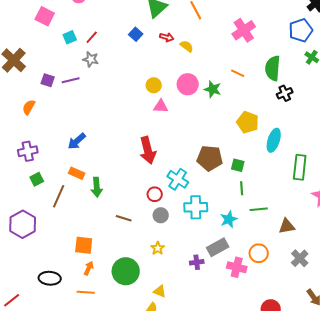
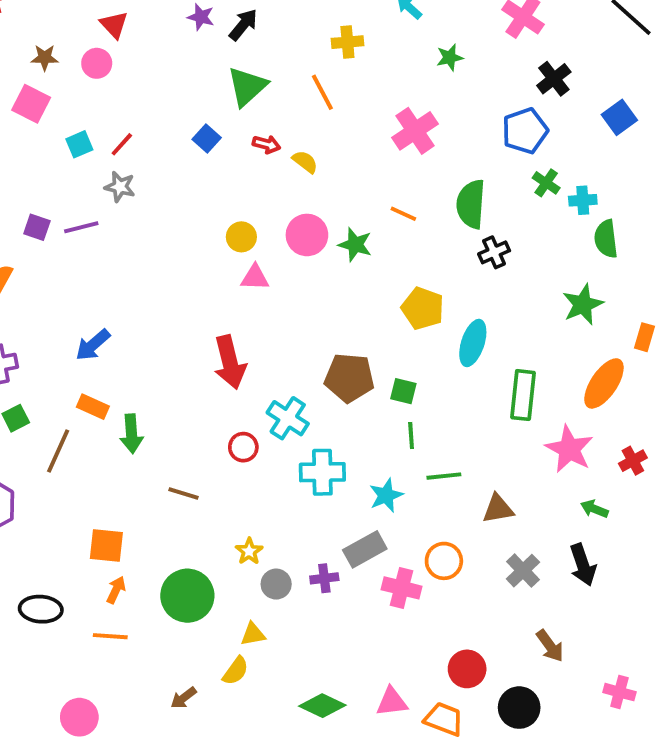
gray circle: (161, 215) -> (276, 584), moved
yellow triangle: (160, 291) -> (253, 634), turned -32

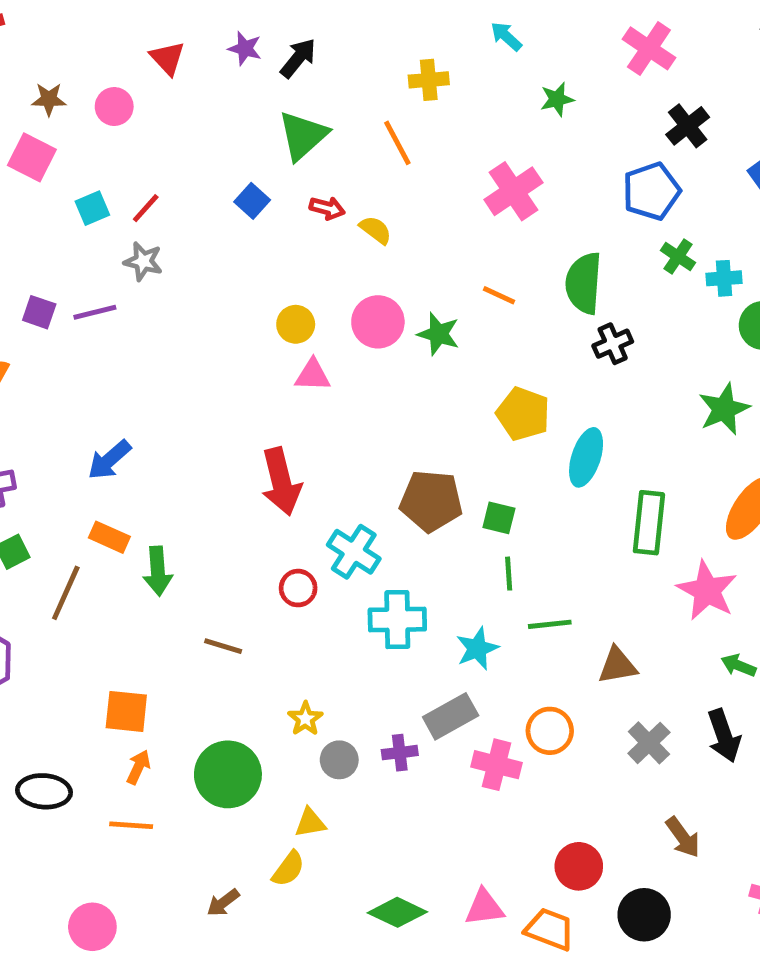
red triangle: (114, 25) -> (167, 58), moved

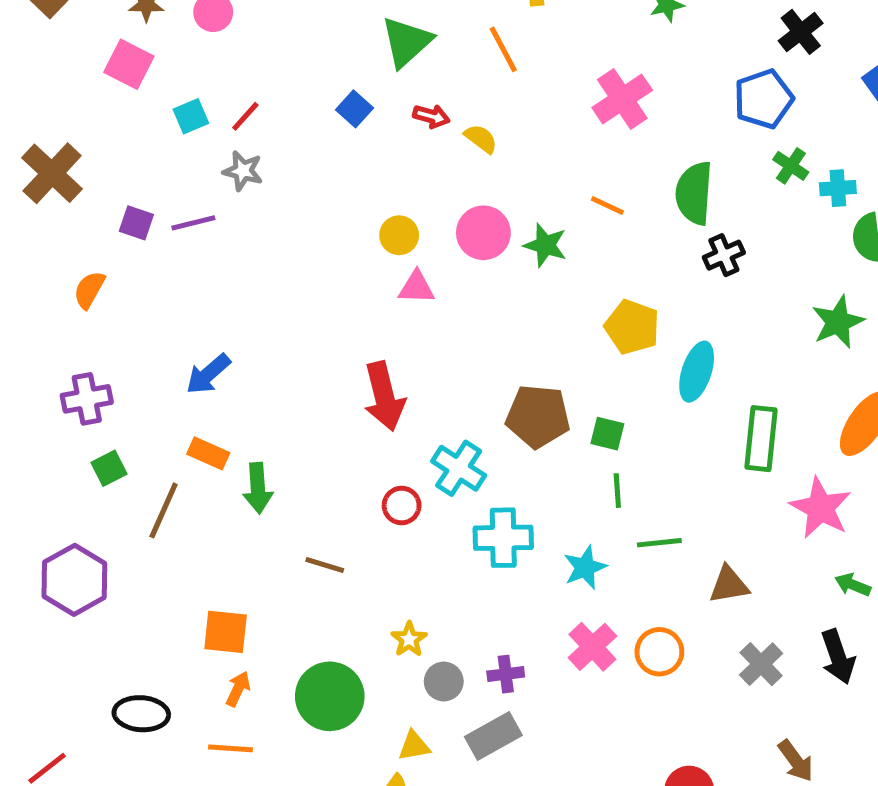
gray rectangle: (451, 716) -> (493, 736), moved
pink cross: (497, 765) -> (592, 647), moved, turned 33

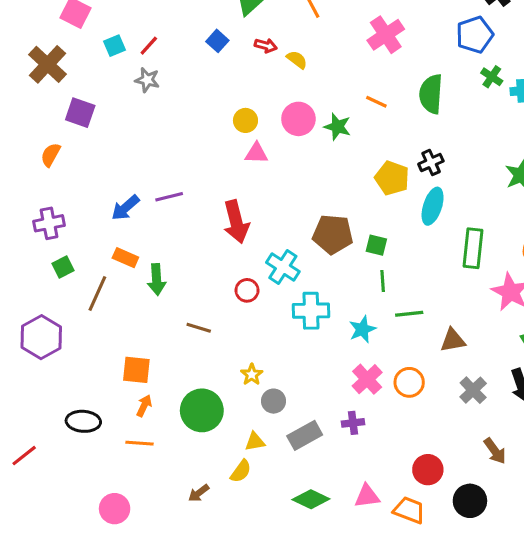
brown cross: (52, 173) -> (47, 64), moved
purple square: (136, 223) -> (80, 113), size x1.4
purple line: (193, 223) -> (169, 197), moved
black cross: (724, 255) -> (431, 163), moved
purple cross: (506, 674) -> (353, 423), moved

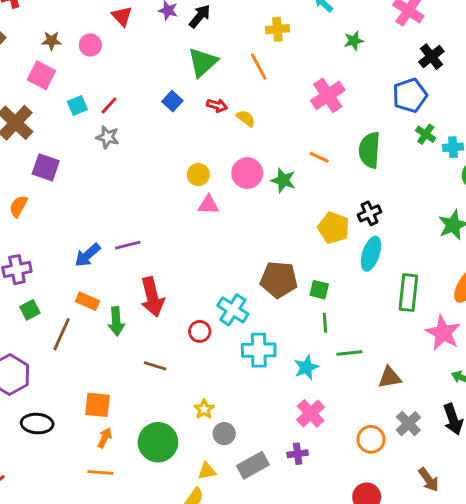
red arrow: (236, 222) -> (152, 297), moved
orange circle: (409, 382) -> (371, 439), moved
black ellipse: (83, 421) -> (37, 424), moved

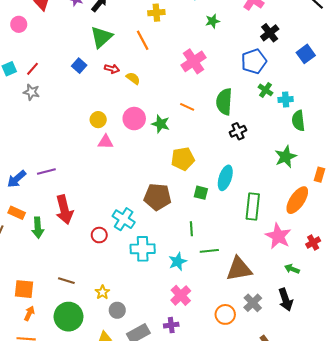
black cross: (370, 213) -> (238, 131), moved
yellow pentagon: (334, 228) -> (183, 159), moved, turned -30
green square: (319, 290) -> (201, 193), moved
brown line: (155, 366) -> (66, 281), moved
brown triangle: (390, 377) -> (239, 269), size x1.5

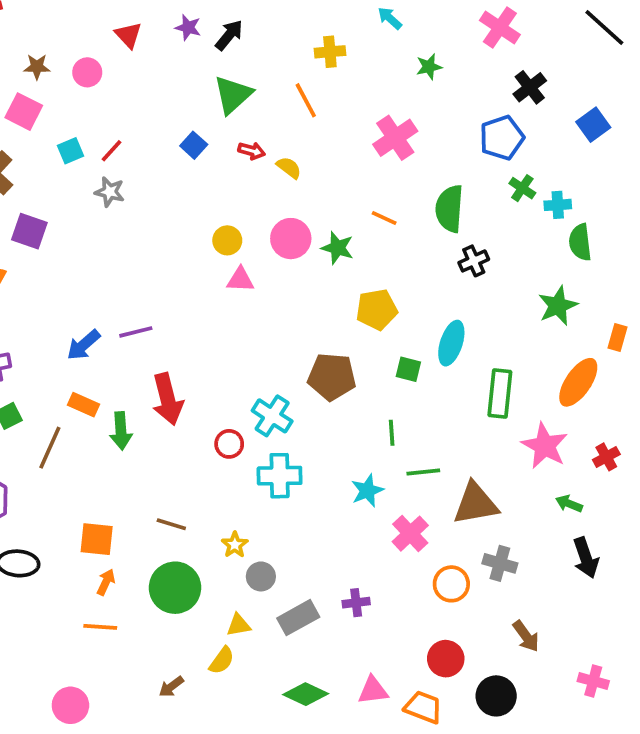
cyan cross: (143, 249) -> (280, 476), moved
pink cross: (181, 295) -> (410, 534), moved
black arrow: (286, 300) -> (586, 558), moved
gray cross: (253, 303) -> (500, 563), turned -30

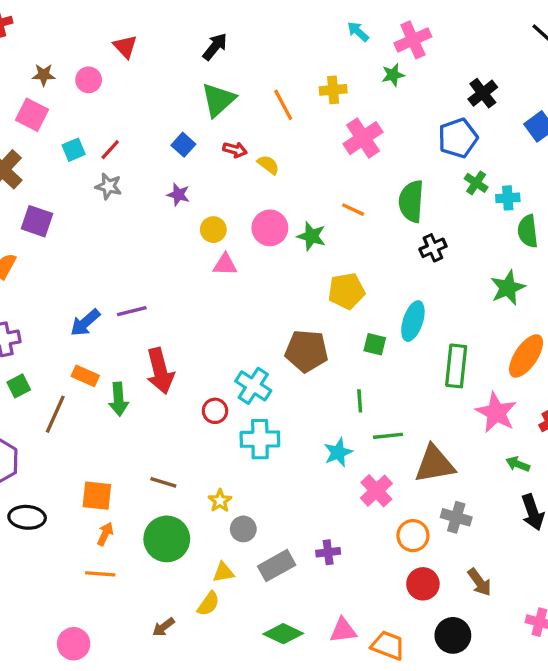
purple star: (188, 28) -> (178, 195), moved
pink cross: (500, 28) -> (413, 40), moved, turned 32
yellow cross: (330, 52) -> (333, 90), moved
red circle: (446, 659) -> (423, 584), moved

